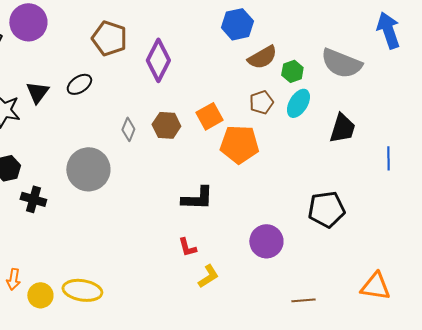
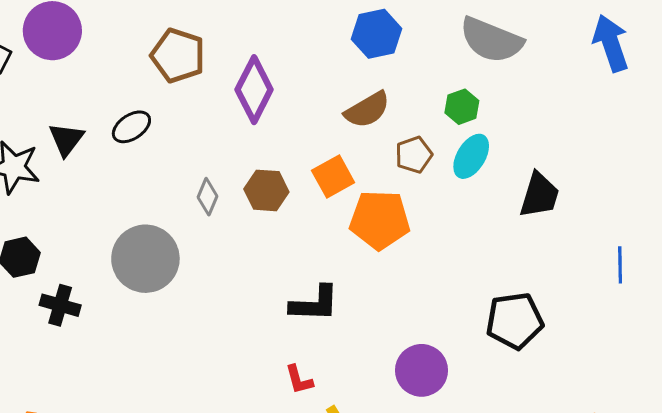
brown semicircle: (262, 57) -> (367, 110), moved
gray semicircle: (341, 63) -> (491, 40), moved
blue line: (388, 158) -> (620, 265), moved

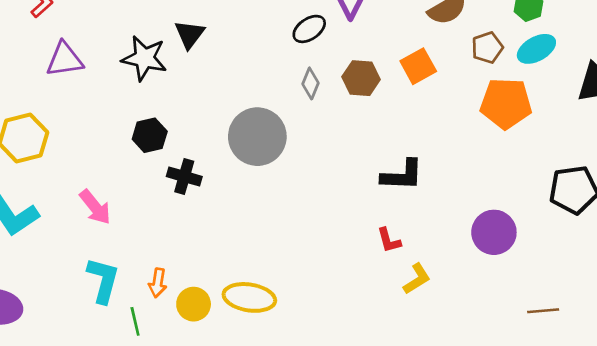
black ellipse: (131, 127) -> (309, 29), moved
cyan ellipse: (471, 156) -> (536, 49), turned 30
orange pentagon: (380, 220) -> (506, 103), moved

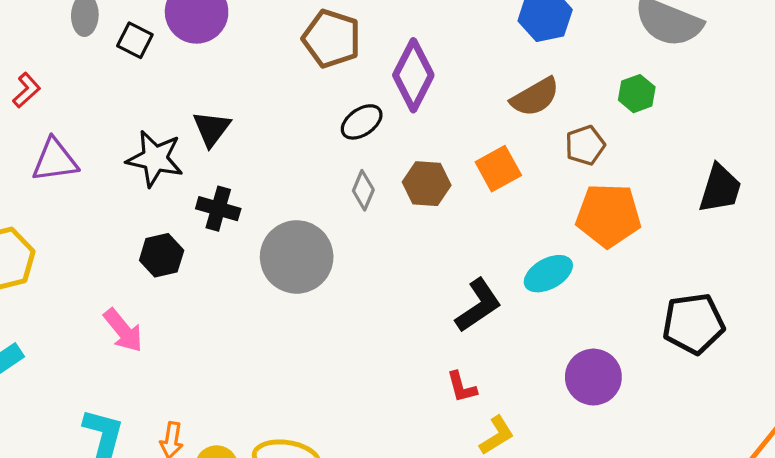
cyan ellipse: (536, 49) -> (548, 274), moved
black L-shape: (402, 175) -> (478, 305), turned -36
black cross: (184, 176) -> (218, 209), moved
pink arrow: (95, 207) -> (123, 330), moved

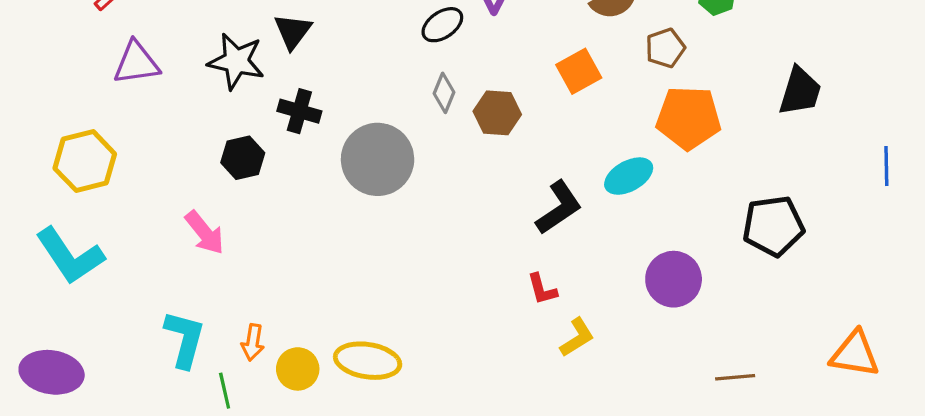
brown hexagon: (427, 184) -> (497, 113), moved

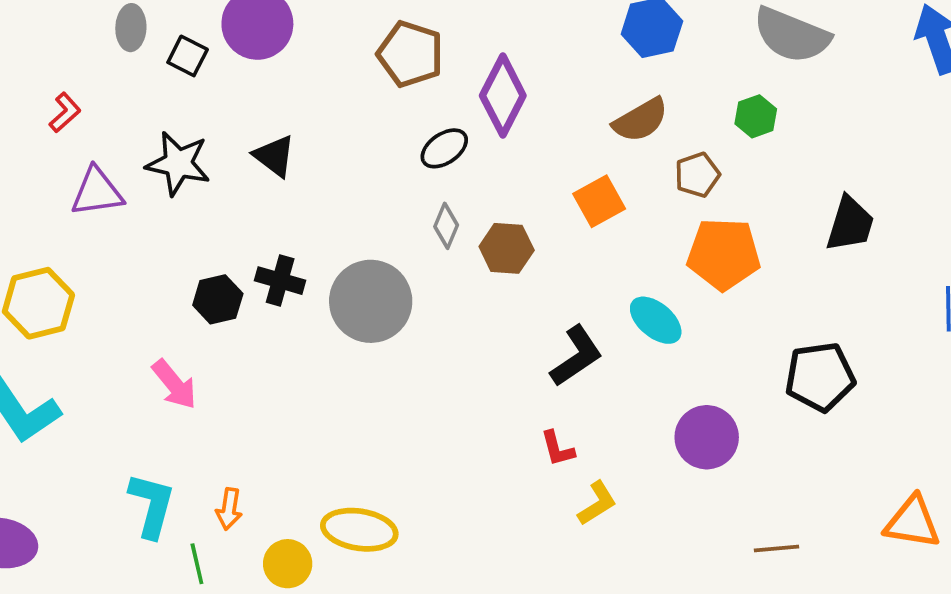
black triangle: (293, 31) -> (274, 156), turned -30
black star: (236, 61) -> (178, 164), moved
black cross: (299, 111) -> (280, 281), moved
cyan ellipse: (629, 176) -> (656, 320), turned 69
yellow circle: (298, 369) -> (288, 564), moved

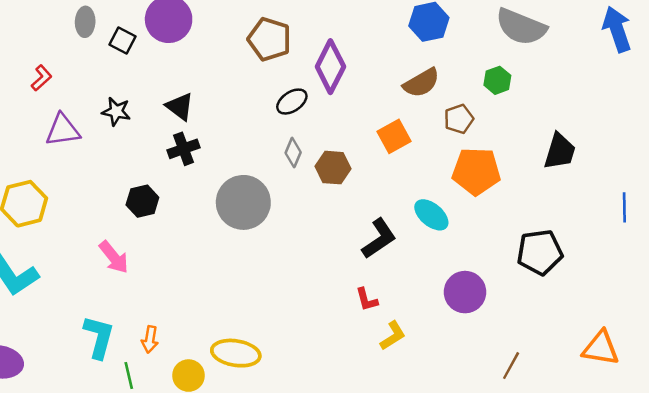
black star: (178, 164) -> (116, 111), size x0.7
black cross: (280, 281) -> (184, 149), moved, turned -36
brown line: (777, 549) -> (511, 366), turned -56

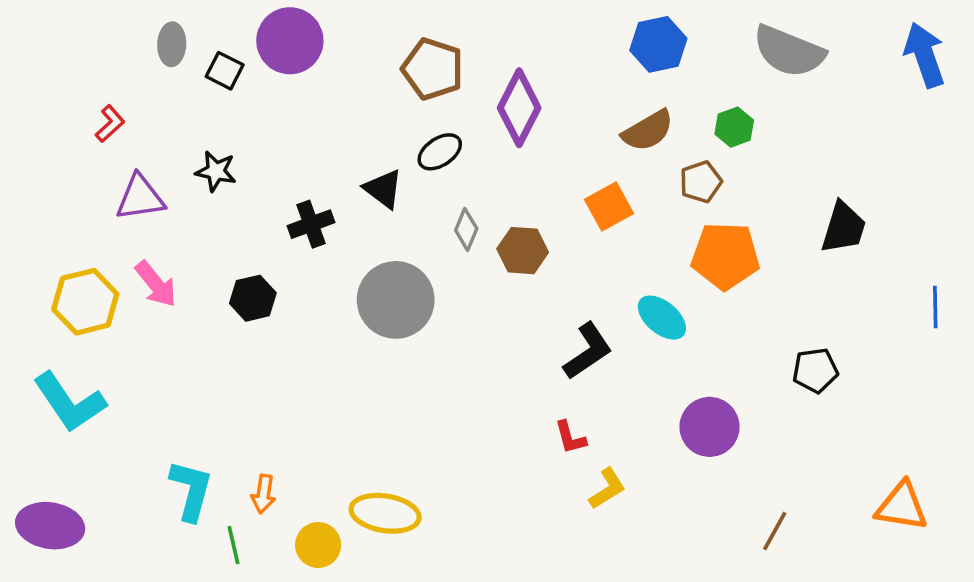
green hexagon: (497, 80) -> (734, 127), moved
black ellipse: (292, 102) -> (440, 152), moved
black triangle: (180, 107) -> (383, 189), moved
black pentagon: (540, 252) -> (815, 370), size x0.7
pink arrow: (114, 257) -> (156, 284), moved

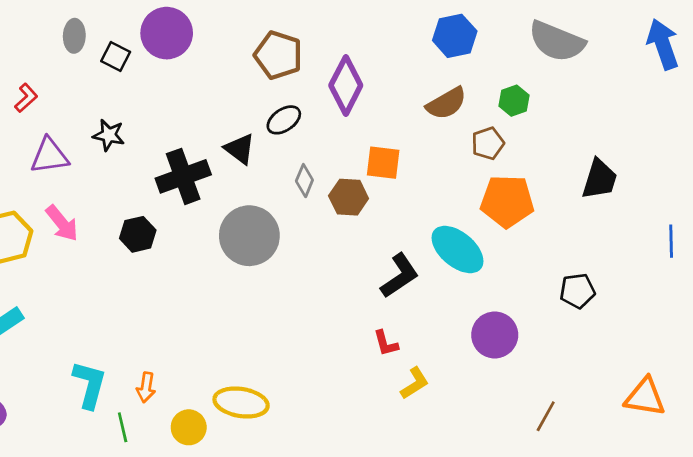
orange square: (609, 206) -> (383, 163), moved, turned 36
black cross: (311, 224) -> (183, 176), size x1.5
cyan ellipse: (662, 318) -> (457, 249), size x1.4

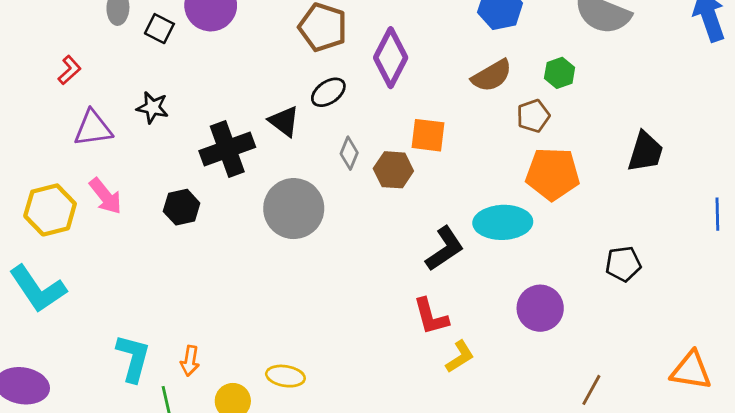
cyan ellipse: (457, 249) -> (503, 222), turned -42
red L-shape: (386, 343) -> (431, 317), size x1.4
yellow ellipse: (241, 402) -> (285, 376), size x0.7

